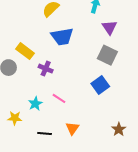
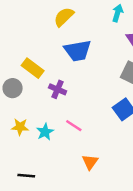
yellow star: (15, 118) -> (20, 127), moved
black line: (45, 133) -> (26, 176), moved

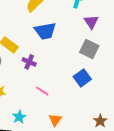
cyan star: (45, 132) -> (19, 117), moved

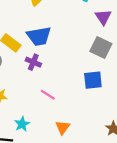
blue trapezoid: (45, 31) -> (39, 36), moved
blue square: (82, 78) -> (93, 80), turned 30

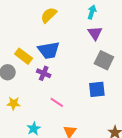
purple triangle: (103, 17) -> (95, 33), moved

